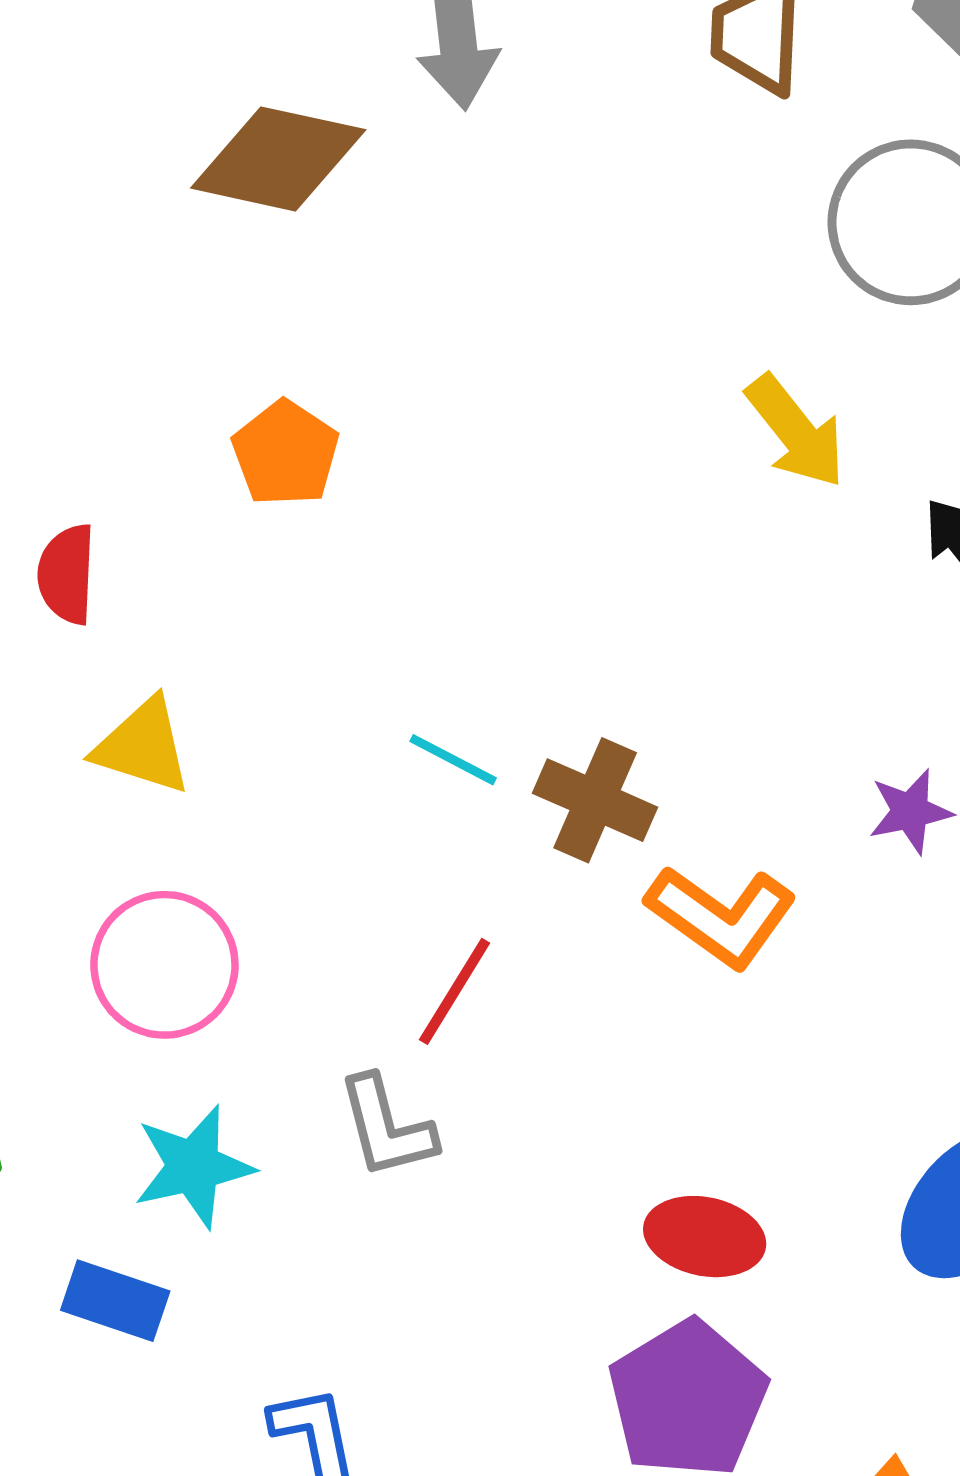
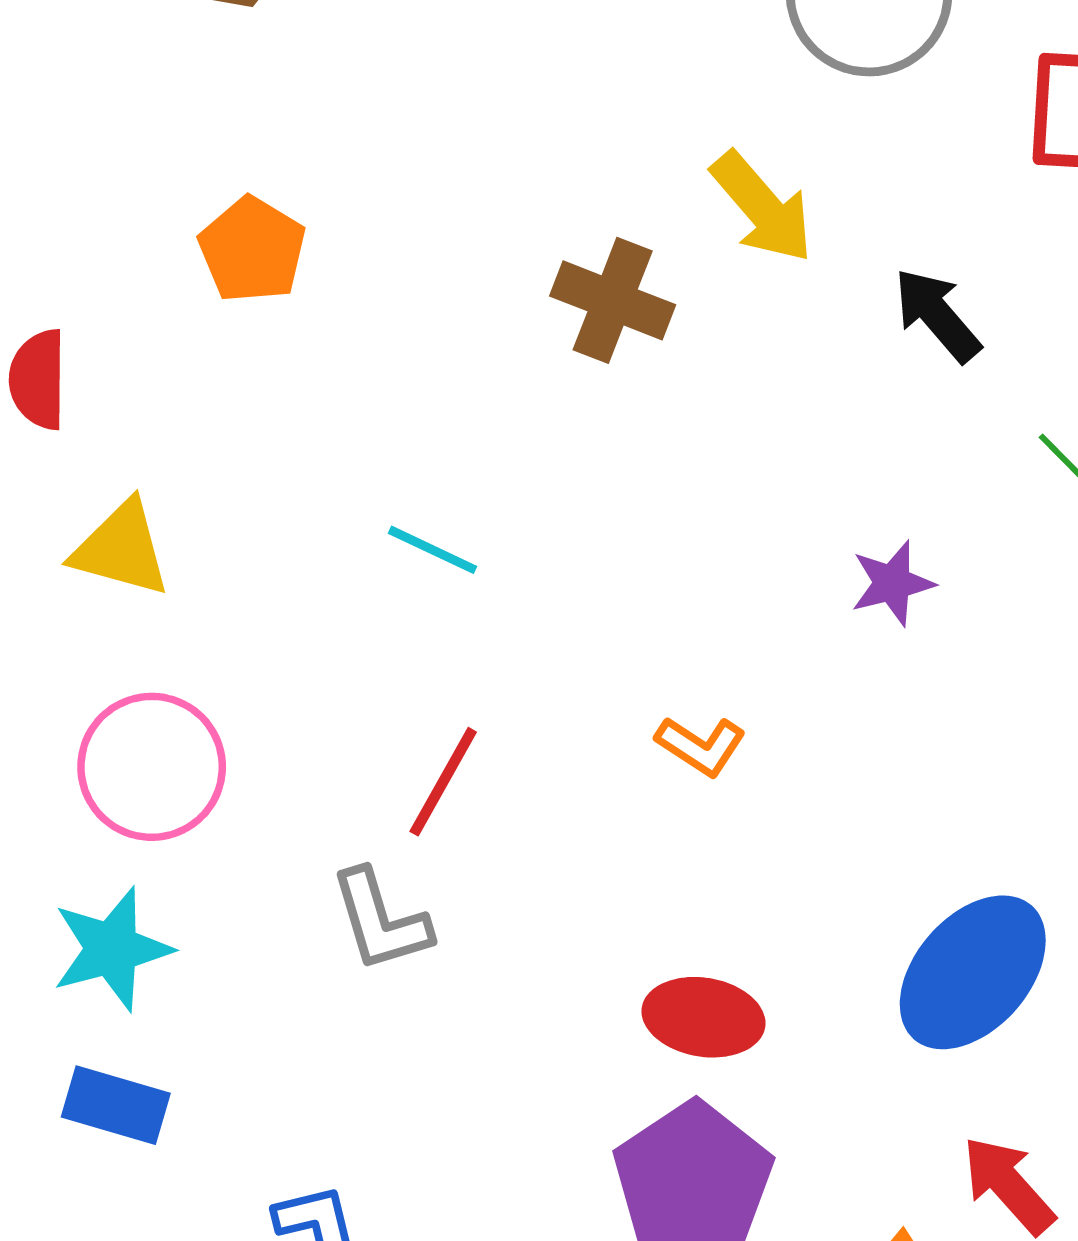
brown cross: (595, 800) -> (613, 300), moved
orange L-shape: (721, 916) -> (701, 746), moved, size x0.6
cyan star: (193, 1167) -> (112, 949), moved

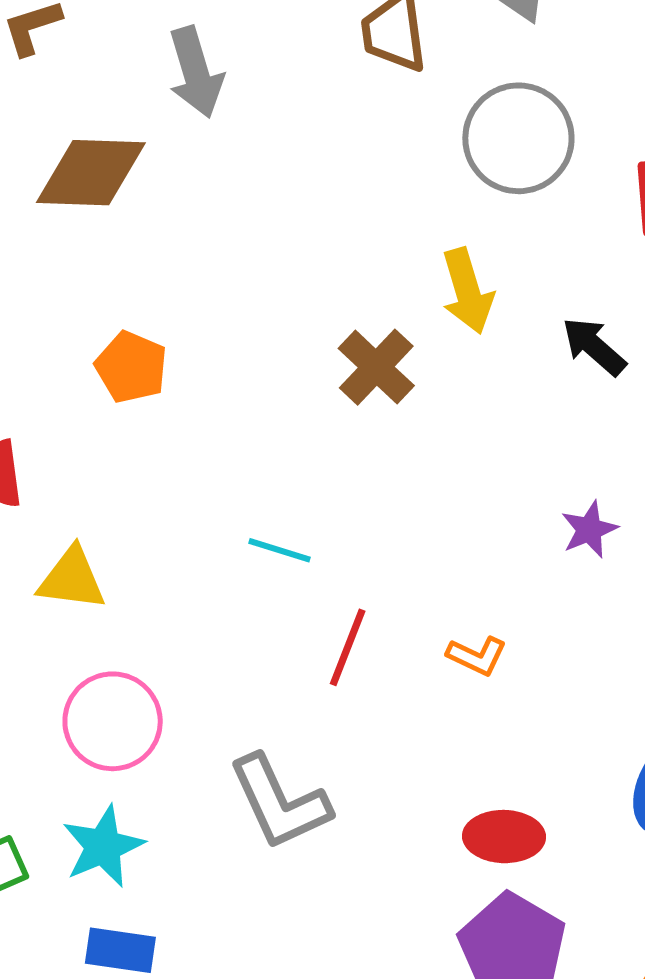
yellow arrow: (762, 207) -> (467, 291), turned 32
brown cross: (613, 300) -> (376, 367), turned 30
red line: (443, 782) -> (348, 647), moved
gray L-shape: (380, 920) -> (280, 802), size x1.4

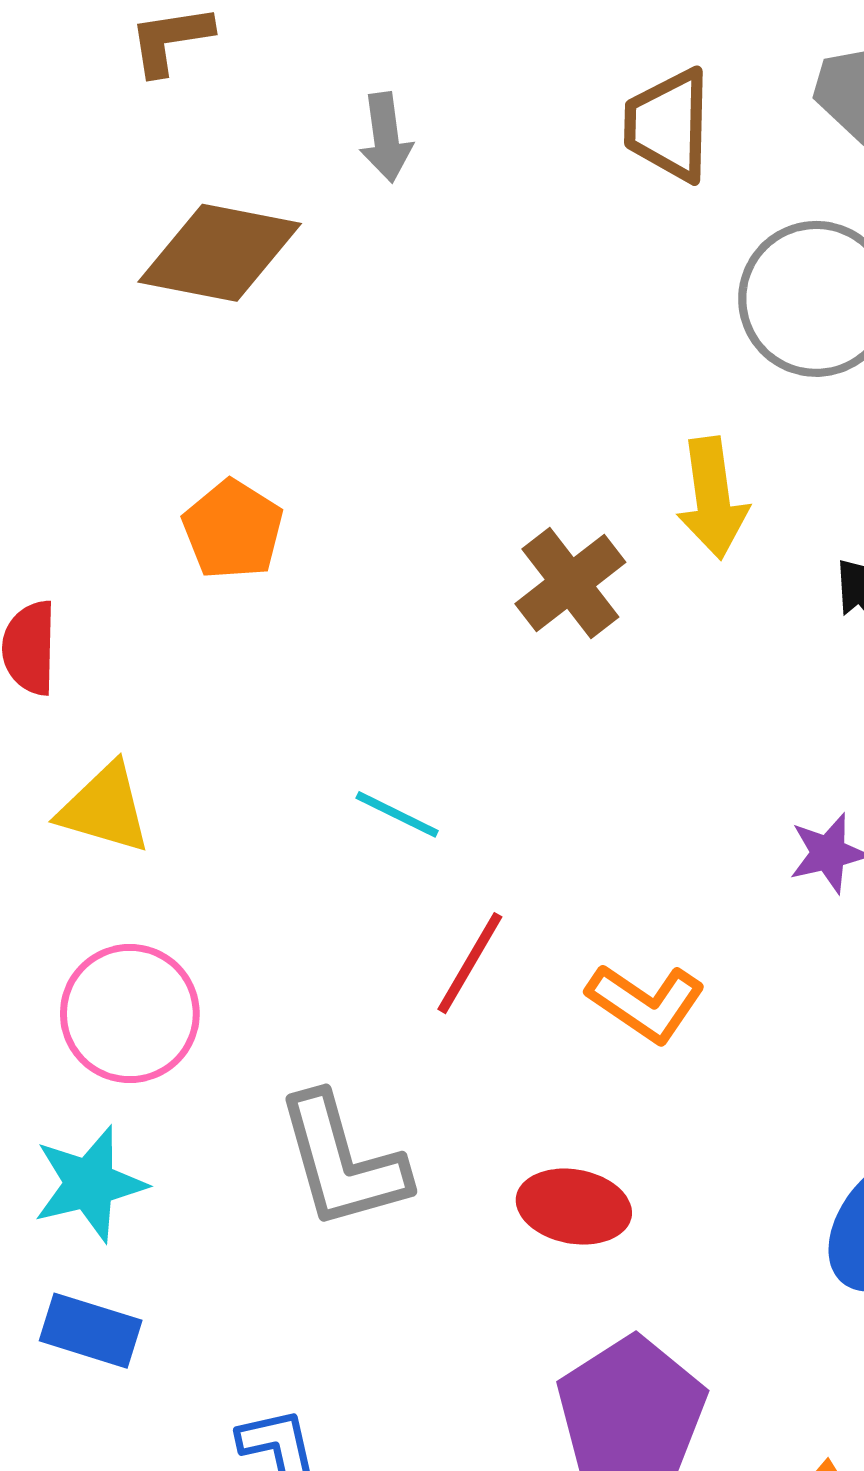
gray arrow: (196, 72) -> (386, 137), size x0.7
orange L-shape: (477, 656) -> (646, 1003), size x1.4
red ellipse: (504, 837) -> (574, 1207), moved

